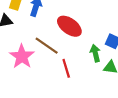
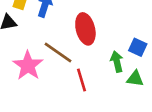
red ellipse: (69, 26) -> (85, 29), turned 40

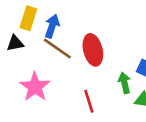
brown line: (58, 52) -> (57, 49), moved

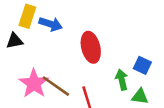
blue arrow: (52, 26) -> (51, 24), turned 90
brown line: (57, 49) -> (56, 86), moved

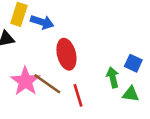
red ellipse: (91, 47) -> (66, 54), moved

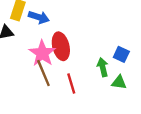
pink star: (25, 81) -> (42, 53), moved
brown line: (47, 84) -> (43, 73), turned 32

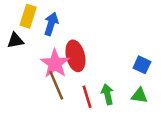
blue arrow: (39, 17) -> (51, 24), turned -90
green arrow: (103, 67) -> (107, 94), moved

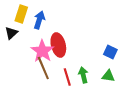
black triangle: (15, 41) -> (11, 33), turned -32

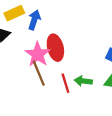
yellow rectangle: (21, 14) -> (14, 13), turned 48
green arrow: (83, 75) -> (83, 81), turned -70

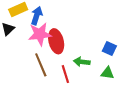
pink star: (38, 54) -> (40, 34), moved, turned 30
green arrow: (83, 81) -> (82, 62), moved

